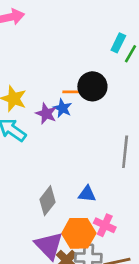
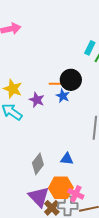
blue star: (63, 108) -> (63, 96), moved
pink cross: (105, 225) -> (76, 194), moved

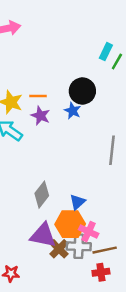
orange line: (56, 84) -> (38, 96), moved
blue triangle: (67, 159) -> (77, 202), moved, turned -48
purple triangle: (39, 197) -> (43, 235), turned -35

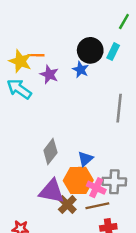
cyan rectangle: (106, 52) -> (113, 52), moved
orange line: (38, 96) -> (36, 55), moved
gray cross: (79, 246) -> (114, 182), moved
brown line: (105, 250) -> (97, 206), moved

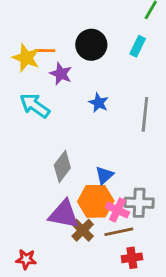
black circle: (90, 50) -> (91, 45), moved
blue star: (81, 70) -> (99, 103), moved
cyan arrow: (19, 89) -> (35, 106), moved

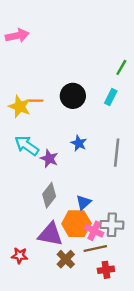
purple star: (61, 74) -> (49, 159), moved
brown cross: (83, 230) -> (66, 259), moved
red star: (26, 259) -> (20, 256), moved

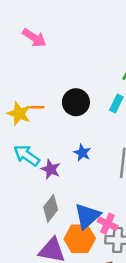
pink arrow: (17, 36) -> (34, 38), moved, turned 45
blue triangle: (83, 202) -> (87, 216), size x1.6
pink cross: (94, 231) -> (108, 224), moved

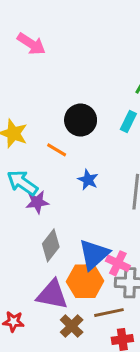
orange line: (35, 107) -> (57, 150), moved, turned 30
purple star: (51, 169) -> (37, 202), moved, turned -30

